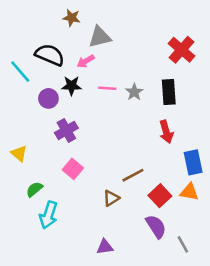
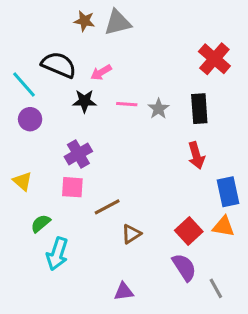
gray triangle: (100, 37) -> (118, 22), moved
purple circle: (48, 98) -> (30, 119), moved
pink square: (73, 169) -> (72, 187), moved, turned -36
brown line: (133, 175) -> (107, 207), moved

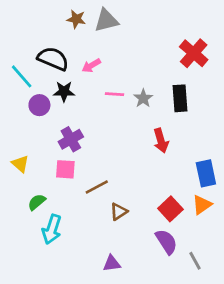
black star: (84, 101) -> (64, 91), moved
purple circle: (30, 119) -> (39, 105), moved
red arrow: (196, 155) -> (161, 141), moved
orange triangle: (223, 226) -> (202, 205), turned -45

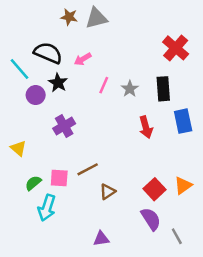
black star: (64, 91) -> (58, 83), turned 30
pink line: (114, 94) -> (104, 85), turned -70
pink square: (65, 169) -> (59, 178), moved
blue rectangle: (206, 173) -> (183, 121), moved

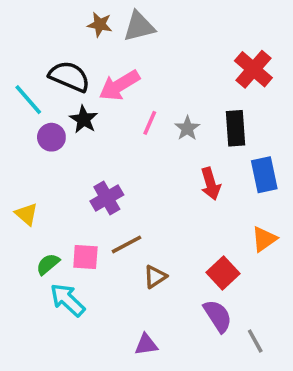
pink arrow: (83, 59) -> (119, 85), size x1.6
purple cross: (64, 126) -> (107, 198), moved
orange triangle: (183, 185) -> (264, 239), moved
cyan arrow: (47, 208) -> (68, 300), turned 115

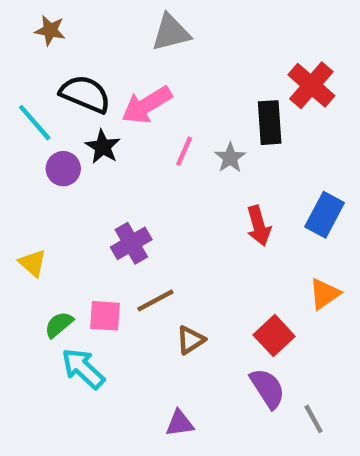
brown star: (100, 25) -> (50, 30), moved
black rectangle: (236, 128) -> (270, 123), moved
blue rectangle: (264, 175) -> (325, 215), turned 40

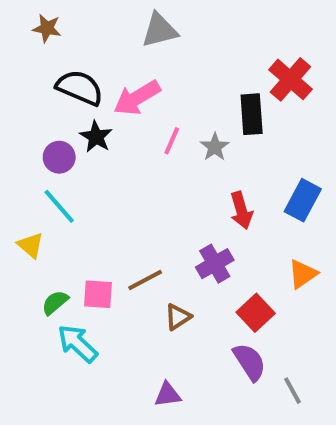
cyan line: (35, 123) -> (59, 206), moved
purple cross: (131, 243) -> (215, 264), moved

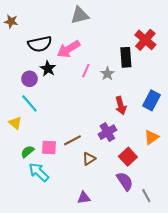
brown star: (47, 28) -> (11, 21), moved
black semicircle: (80, 88) -> (40, 44), turned 145

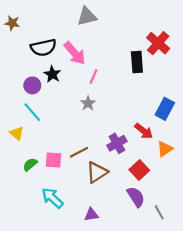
pink arrow: (68, 49) -> (75, 53), turned -100
gray star: (107, 74) -> (88, 103), moved
red arrow: (121, 105) -> (144, 131), moved, turned -36
brown triangle: (89, 159) -> (97, 172), size x1.5
cyan arrow: (39, 172) -> (52, 198), moved

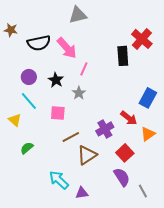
brown star: (12, 23) -> (11, 30), moved
black star: (52, 74) -> (56, 80), moved
pink square: (53, 160) -> (58, 113), moved
cyan arrow: (52, 198) -> (59, 180), moved

